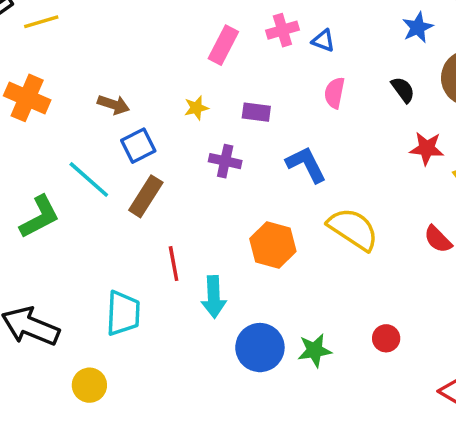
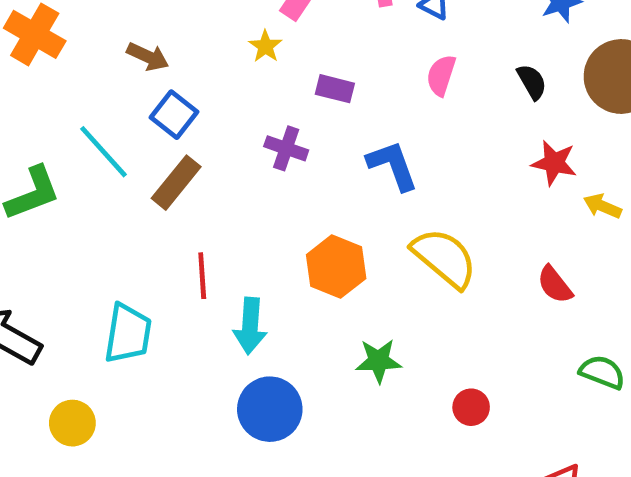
yellow star: (196, 108) -> (265, 46), moved, turned -30
blue square: (138, 146) -> (174, 115), turned -32
blue circle: (260, 348) -> (270, 409), moved
green star: (315, 350) -> (379, 361), moved

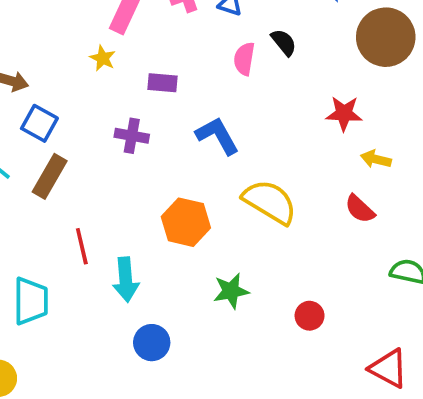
black semicircle: (532, 82) -> (284, 42), moved
yellow arrow: (602, 206) -> (376, 159), moved
blue circle: (270, 409) -> (152, 343), size x0.7

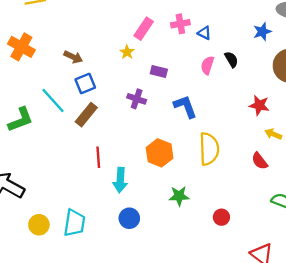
blue square: (39, 123) -> (85, 83), turned 30
yellow semicircle: (270, 202) -> (209, 149), turned 48
cyan trapezoid: (31, 301) -> (74, 223), moved

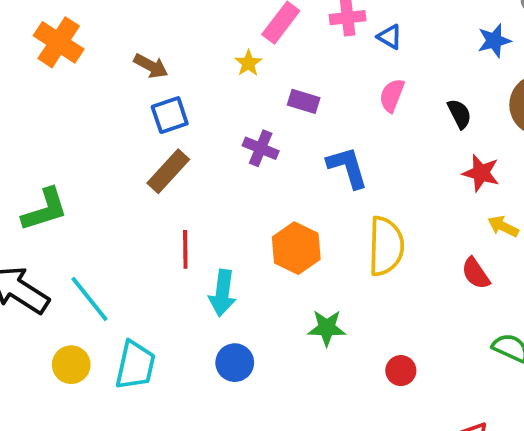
black semicircle: (231, 59) -> (459, 114), moved
cyan line: (53, 101) -> (89, 299), moved
green L-shape: (21, 120) -> (45, 210), moved

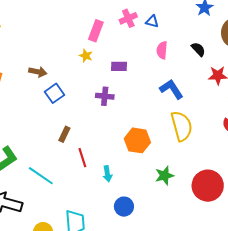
blue L-shape: (348, 167) -> (171, 89), moved
brown rectangle: (168, 171) -> (64, 134), moved, size x0.7
cyan arrow: (222, 293) -> (107, 174), size x0.7
cyan line: (89, 299) -> (41, 176), moved
red circle: (401, 371) -> (208, 186), size x2.0

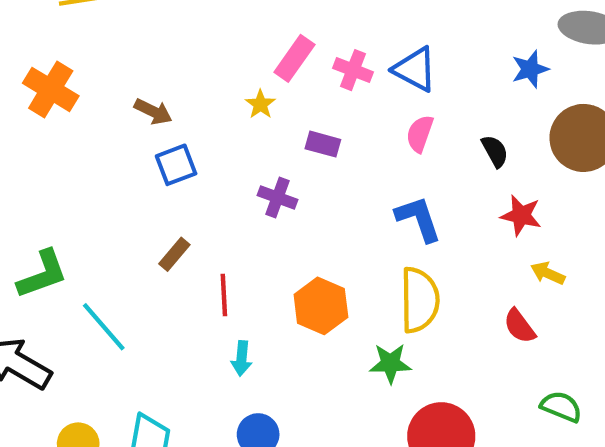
pink cross: (128, 18) -> (353, 70), moved, turned 30
blue triangle: (152, 21) -> (415, 69), size x1.6
red line: (82, 158) -> (224, 295), moved
green star: (164, 175) -> (390, 363), moved

